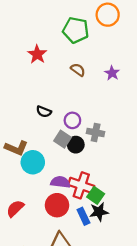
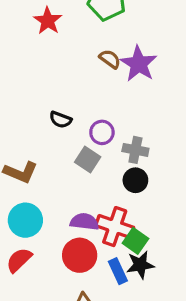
red star: (37, 54) -> (48, 21), moved
purple star: (112, 73) -> (139, 64), moved, size x1.6
black circle: (76, 145) -> (135, 180), moved
cyan circle: (33, 162) -> (25, 220), moved

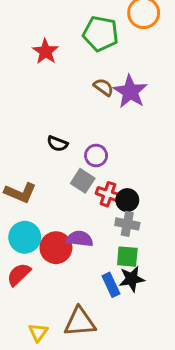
gray cross: (135, 150) -> (127, 224), moved
red cross: (115, 227) -> (108, 194), moved, size x0.7
green square: (135, 241) -> (127, 257), turned -30
red circle: (80, 255) -> (56, 248), moved

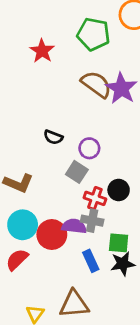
brown semicircle: (103, 87) -> (96, 84), size x1.6
red cross: (108, 194) -> (95, 198), moved
gray cross: (127, 224) -> (92, 221), moved
blue rectangle: (111, 285) -> (91, 261), moved

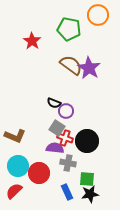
black semicircle: (53, 137) -> (54, 103), moved
black circle: (119, 190) -> (87, 141), size x1.5
red cross: (95, 198) -> (65, 138), moved
purple semicircle: (74, 226) -> (55, 148), moved

